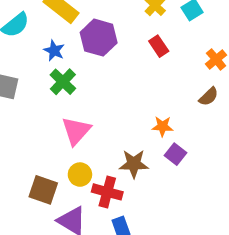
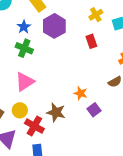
green cross: (63, 82) -> (24, 48), turned -36
purple square: (176, 154) -> (94, 110), moved

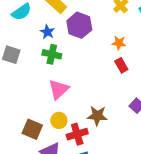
red rectangle: (91, 41) -> (121, 65), moved
orange star: (81, 93) -> (119, 43), moved
red cross: (34, 126) -> (77, 134), turned -36

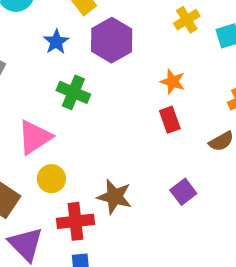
green cross: (52, 54) -> (73, 92), moved
pink triangle: (59, 89) -> (35, 137), moved
yellow circle: (59, 120) -> (51, 179), moved

